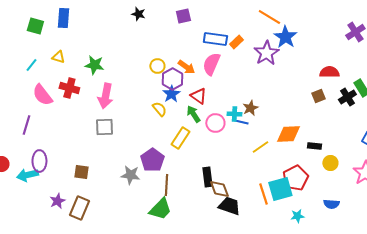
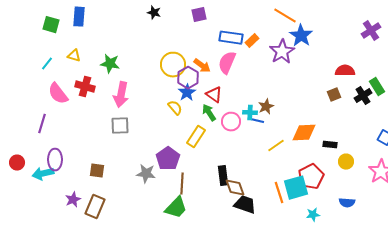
yellow circle: (157, 66) -> (173, 65), size x1.6

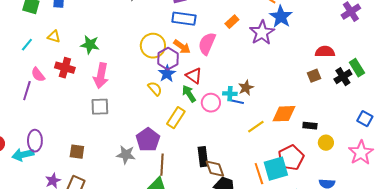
blue rectangle: (231, 38) -> (184, 19), moved
pink semicircle: (58, 94) -> (38, 75), size x0.7
purple line: (42, 124) -> (27, 91), moved

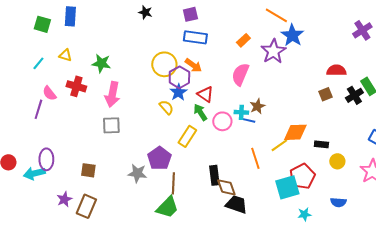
pink semicircle: (207, 44) -> (240, 74), moved
yellow line: (256, 127) -> (279, 145), moved
orange line: (259, 174) -> (255, 158), moved

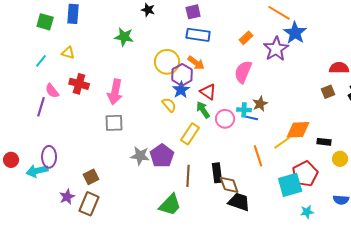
green star: (101, 63) -> (124, 37), moved
brown square: (88, 170) -> (91, 177), moved, turned -35
gray star: (137, 173) -> (140, 156), moved
brown line: (173, 183) -> (188, 176), moved

